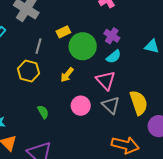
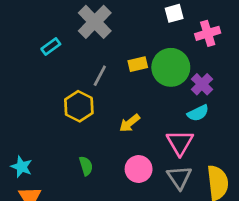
green circle: (83, 46) -> (171, 67), moved

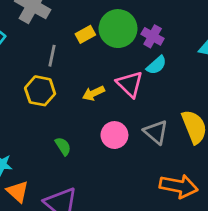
yellow arrow: (130, 123) -> (93, 93), turned 30
pink triangle: (180, 143) -> (130, 84), moved

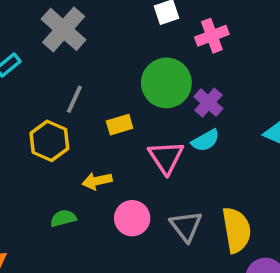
yellow rectangle: (85, 34) -> (120, 125), moved
yellow arrow: (93, 93) -> (97, 181), moved
green semicircle: (63, 146) -> (63, 218), turned -84

